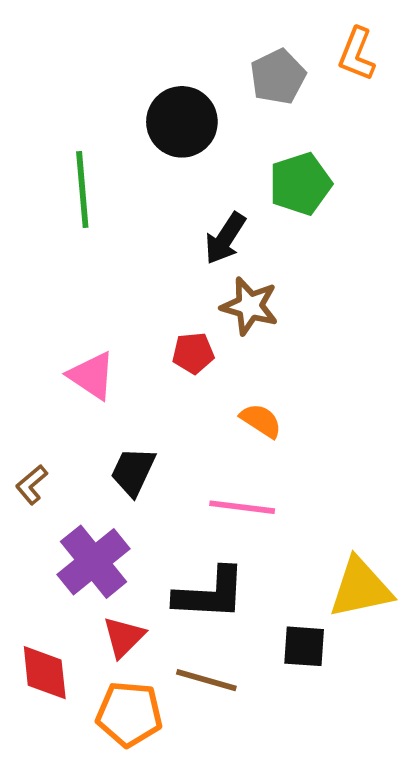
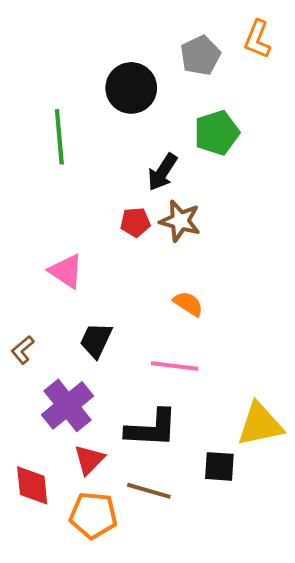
red pentagon: (193, 353) -> (135, 222), moved

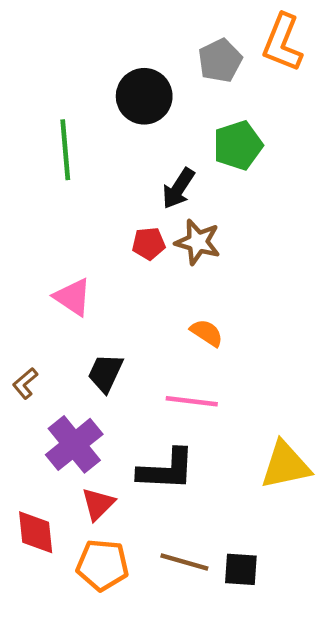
orange L-shape: (257, 39) -> (283, 43), size x1.4
black square: (219, 466) -> (241, 569), moved
brown line: (149, 491) -> (184, 562), moved

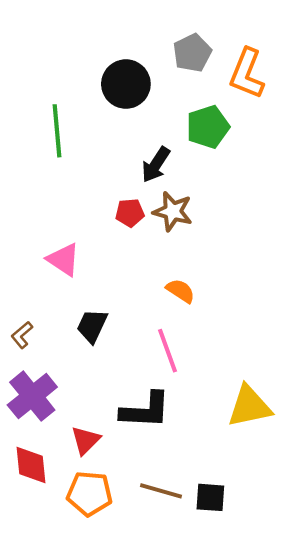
orange L-shape: (283, 43) -> (247, 74), moved
pink line: (192, 401) -> (168, 351), turned 63
purple cross: (74, 444) -> (32, 396), moved

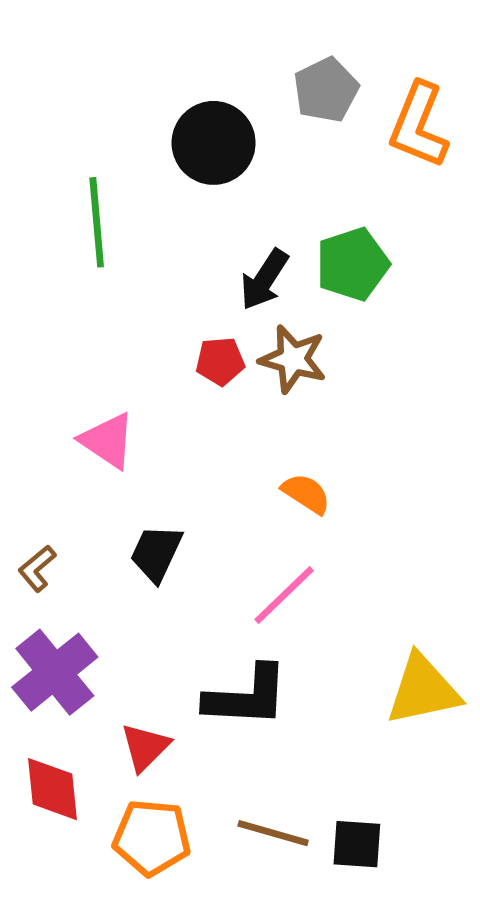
green pentagon: (208, 127) -> (352, 264), moved
pink line: (168, 351) -> (284, 595), turned 66

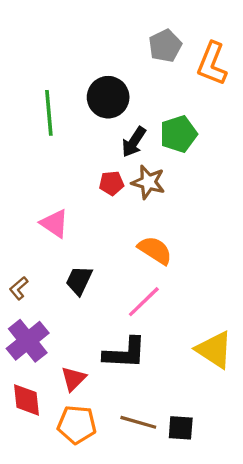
black circle: (214, 143) -> (108, 97), moved
orange semicircle: (306, 494) -> (155, 250), size x1.4
yellow triangle: (423, 690) -> (214, 350), turned 45

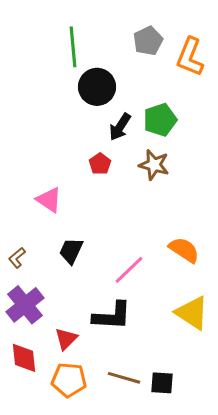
green line: (49, 113) -> (73, 47), moved
brown star: (148, 182) -> (154, 165), moved
red pentagon: (111, 183) -> (100, 164), turned -30
orange semicircle: (155, 250) -> (184, 250), moved

